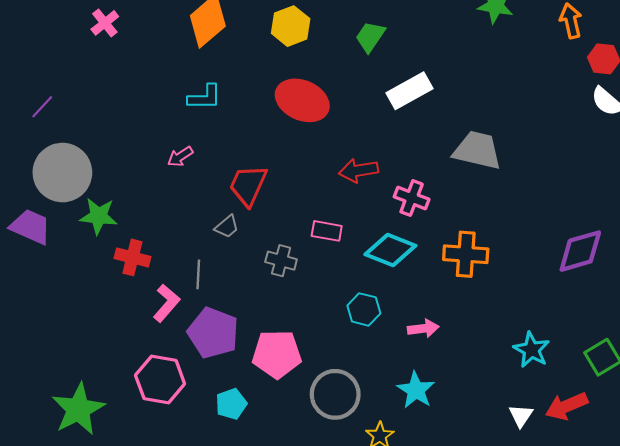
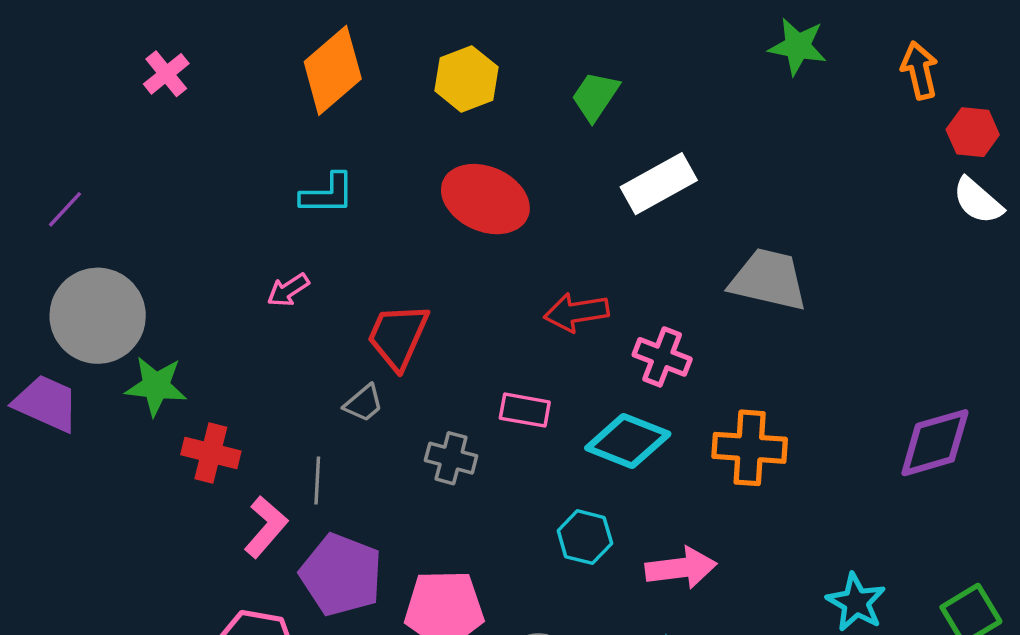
pink arrow: (423, 329) -> (681, 568), size x1.4

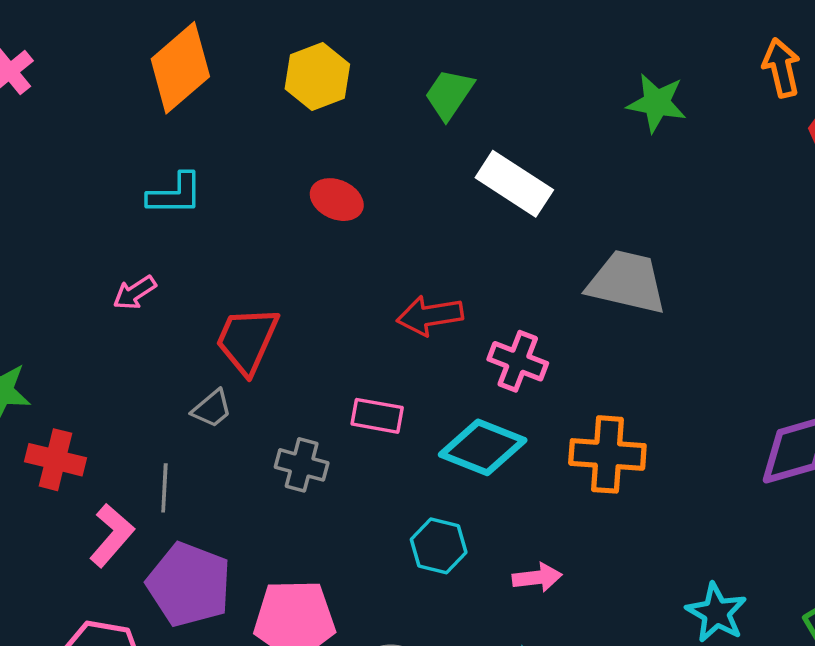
green star: (798, 46) -> (657, 103), moved
white rectangle: (659, 184) -> (514, 184), turned 62
red ellipse: (485, 199) -> (337, 200), size x0.6
pink arrow: (681, 568) -> (537, 577), size x0.7

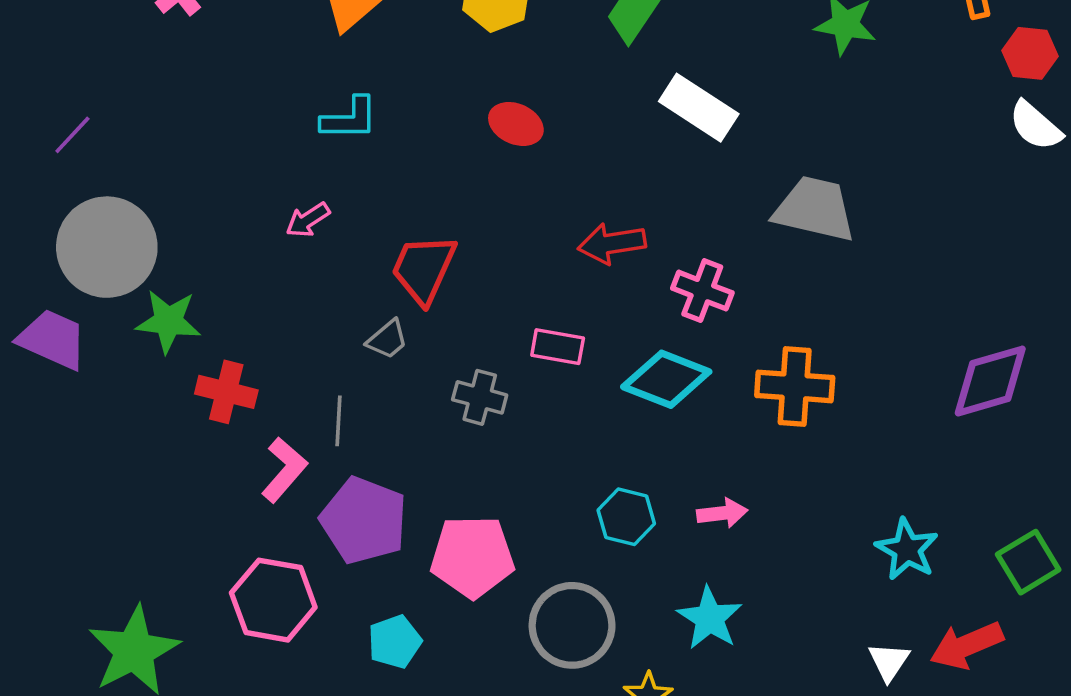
cyan hexagon: (439, 546) -> (626, 517), moved

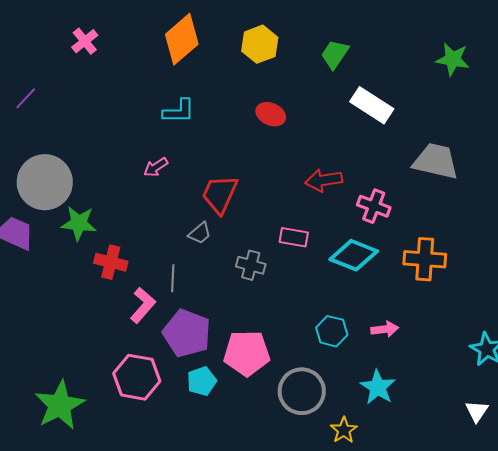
purple line: (72, 135) -> (26, 98), moved
cyan pentagon: (395, 642) -> (202, 381), moved

